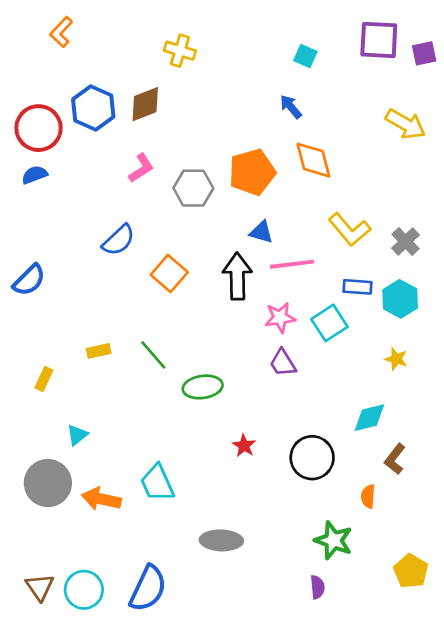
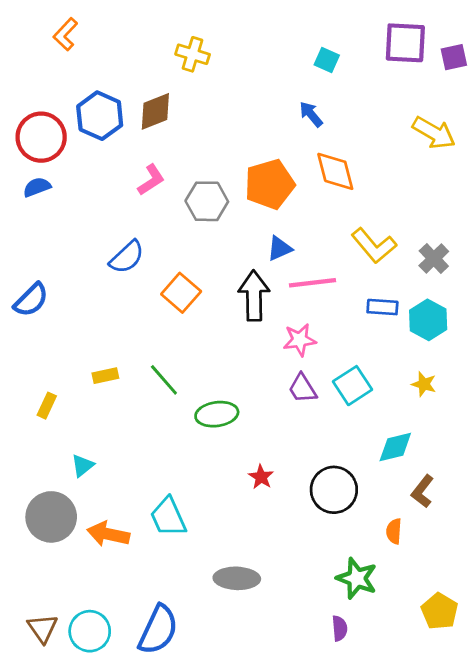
blue triangle: (261, 232) -> (280, 248), turned -40
cyan square: (329, 323) -> (352, 386), moved

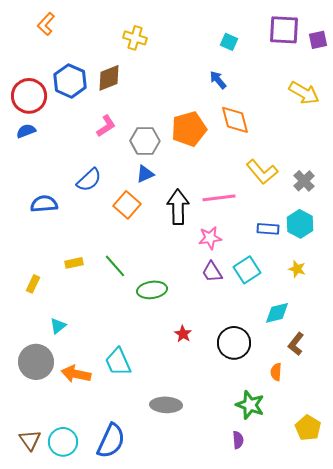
blue triangle: (280, 248) -> (145, 174), moved
blue semicircle: (31, 300) -> (44, 204), moved, turned -140
blue rectangle: (382, 307) -> (268, 229), moved

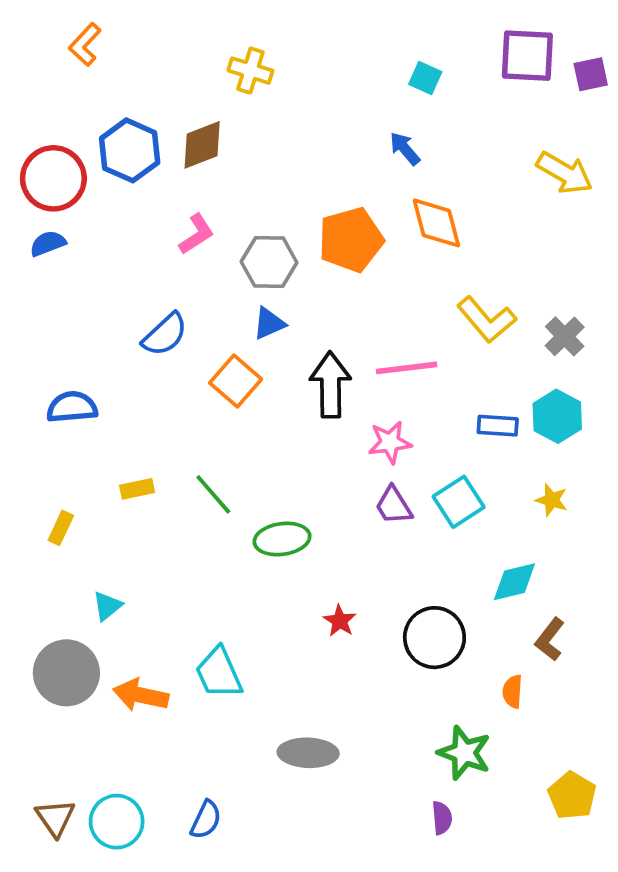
blue semicircle: (44, 204) -> (72, 407), moved
blue semicircle: (111, 441) -> (206, 820), size x0.6

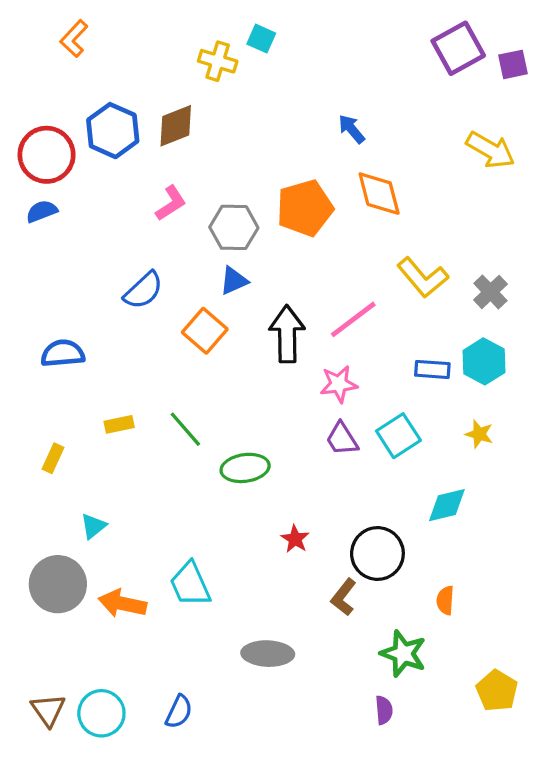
purple square: (527, 56) -> (458, 48), turned -32
cyan square: (425, 78) -> (261, 39), moved
pink line: (407, 368) -> (353, 319), turned -30
brown L-shape: (550, 639) -> (344, 597), moved

